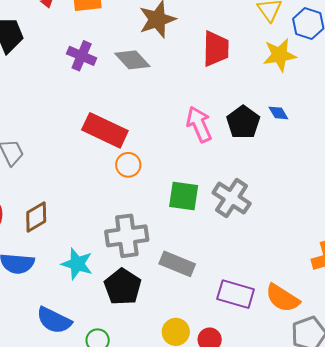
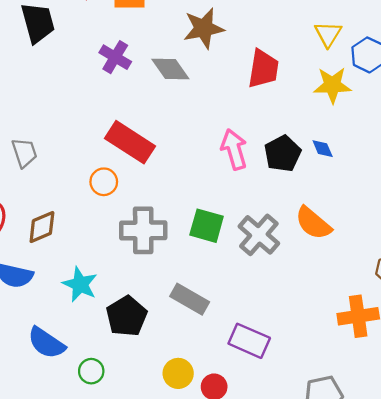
orange circle: (128, 165) -> (104, 182), moved
gray cross: (127, 236) -> (143, 230), moved
orange semicircle: (282, 298) -> (313, 223), moved

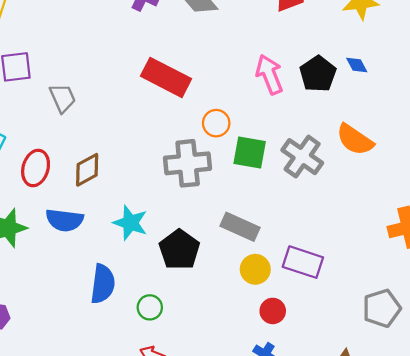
orange circle: (104, 182) -> (216, 123), moved
blue semicircle: (46, 343) -> (103, 284), turned -111
yellow circle: (178, 373) -> (255, 269), moved

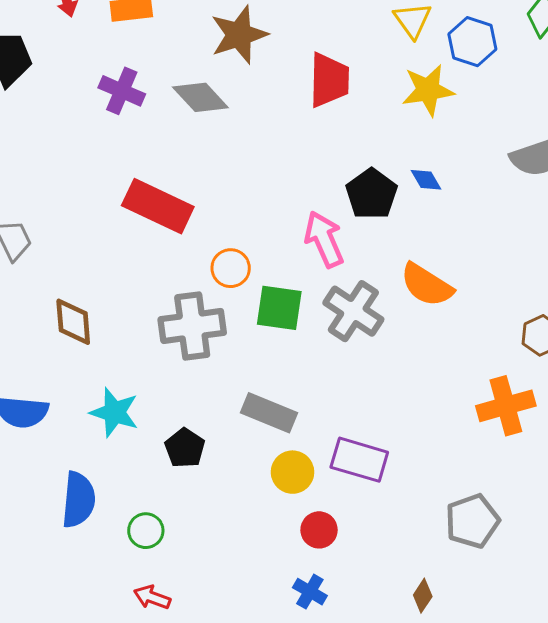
pink arrow: (269, 74) -> (324, 239), moved
brown diamond: (87, 170) -> (73, 322), moved, turned -64
black pentagon: (179, 250) -> (185, 448), size x0.7

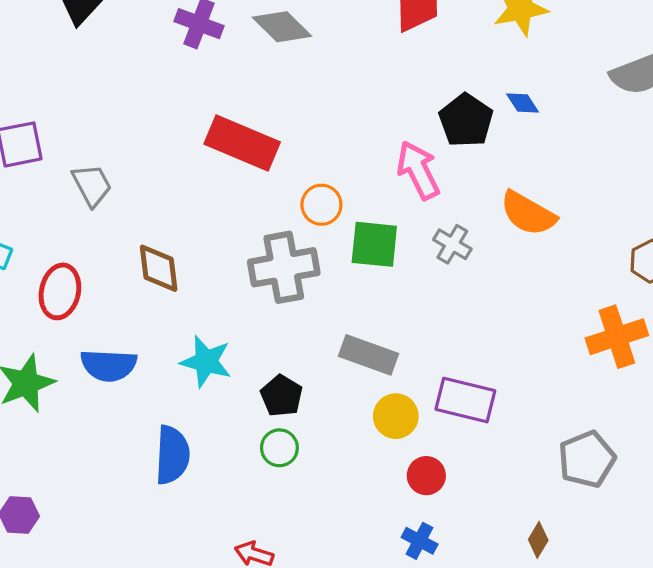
gray cross: (353, 311) -> (452, 244), size x0.6
green circle: (146, 531) -> (279, 448), moved

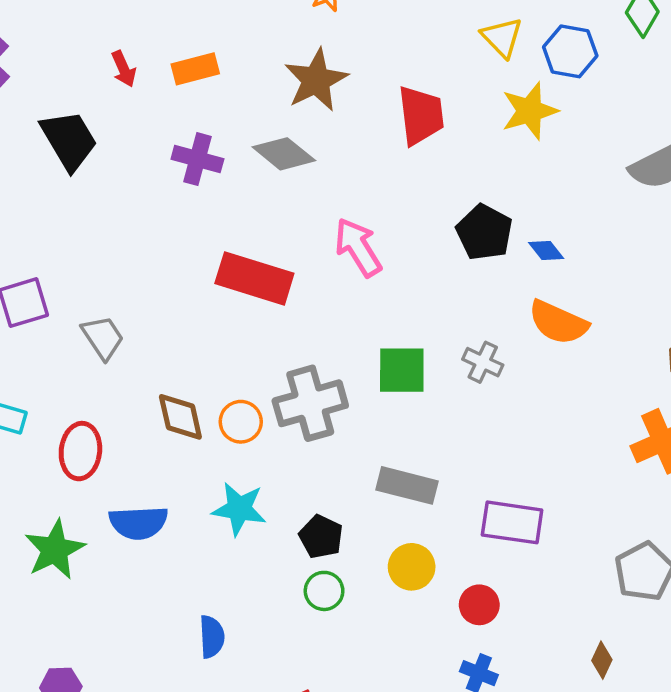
blue diamond: (523, 103) -> (546, 250), moved
pink arrow: (418, 170) -> (358, 247), moved
orange circle: (321, 205) -> (241, 422), moved
yellow circle: (396, 416) -> (412, 567), moved
blue semicircle: (172, 455) -> (212, 637), moved, size x0.7

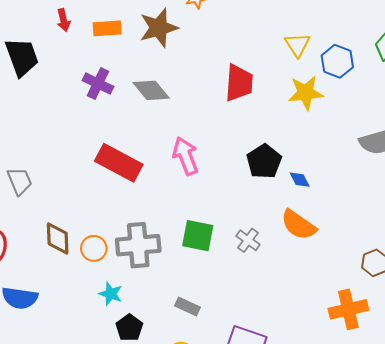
brown star: (316, 80) -> (159, 28), moved
gray rectangle: (407, 485) -> (188, 306), size x0.7
cyan star: (239, 509) -> (111, 294), moved, size x0.7

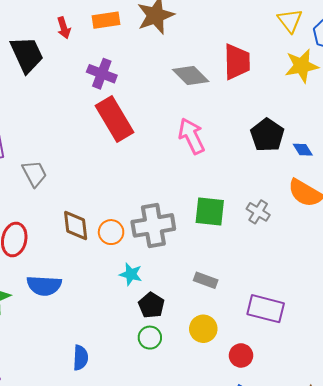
red arrow: (63, 20) -> (64, 28), moved
gray diamond: (151, 90) -> (191, 75), moved
red rectangle: (119, 163) -> (115, 119), moved, turned 36

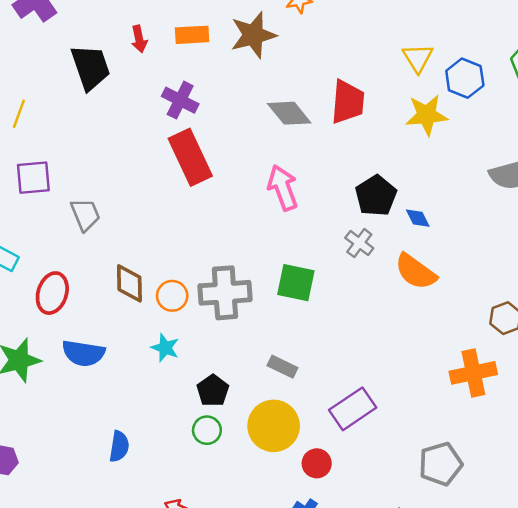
gray cross: (258, 212) -> (359, 243), moved
cyan star: (131, 274) -> (165, 348), moved
purple rectangle: (266, 309) -> (353, 409), turned -54
yellow circle: (203, 329) -> (274, 426), size x1.5

